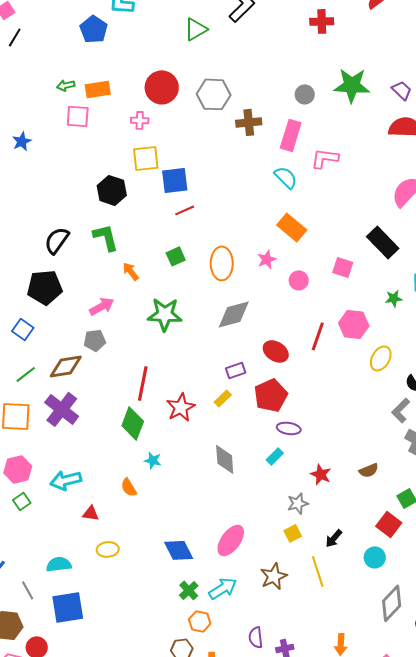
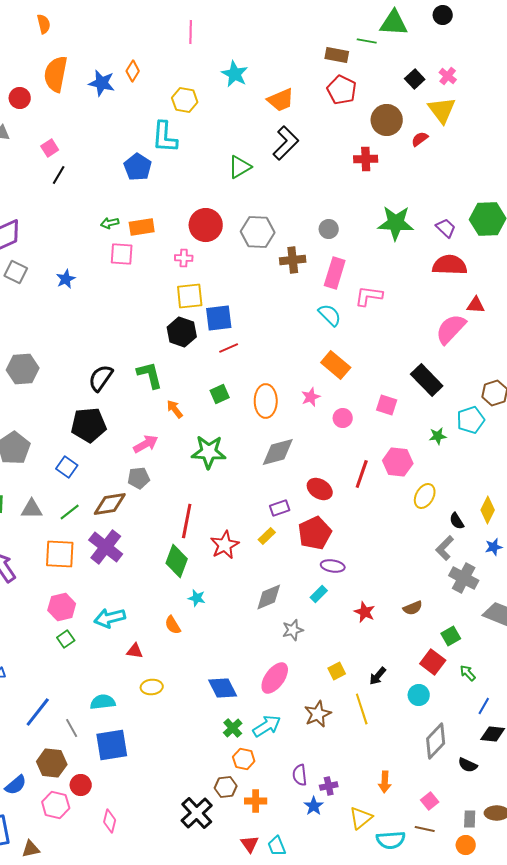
gray circle: (305, 94) -> (329, 229), moved
black hexagon: (112, 190) -> (182, 332), moved
gray diamond: (225, 459) -> (269, 597), turned 72
gray star: (298, 503) -> (293, 630), moved

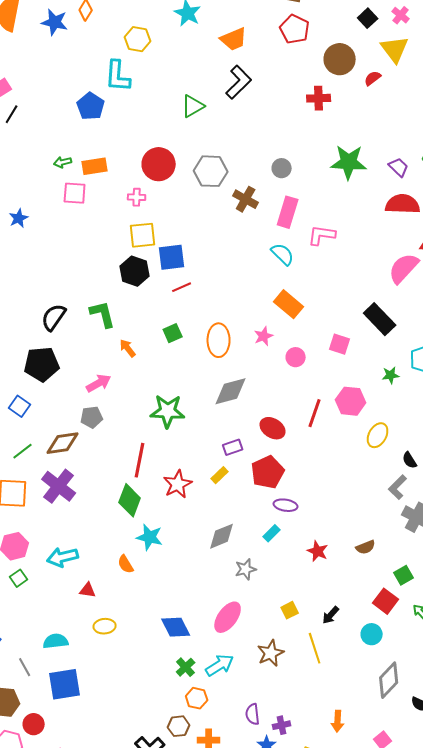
brown cross: (293, 260) -> (246, 199), turned 35
green star: (209, 452) -> (168, 411), moved
cyan star: (197, 598) -> (150, 537), size x1.5

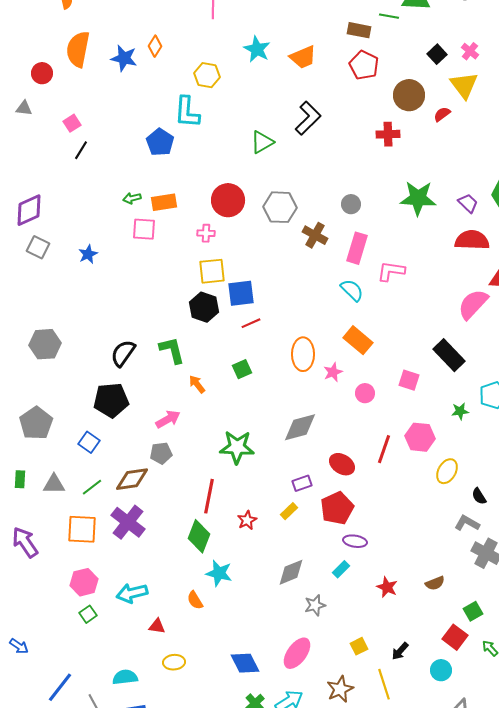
orange trapezoid: (234, 39) -> (303, 57), moved
orange ellipse: (219, 340) -> (303, 354), moved
red star: (178, 484) -> (247, 520), size x0.7
gray L-shape: (398, 487) -> (467, 523), turned 75

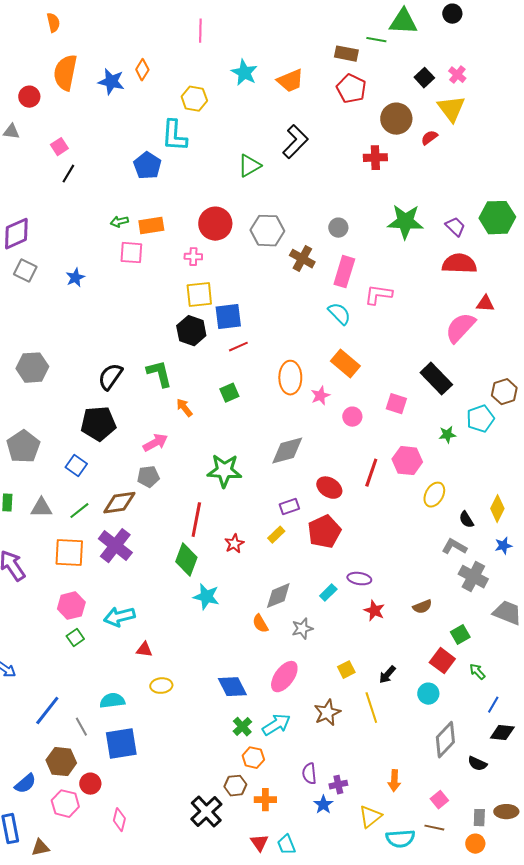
purple ellipse: (355, 541) -> (359, 579), moved
orange semicircle: (195, 600) -> (260, 624), moved

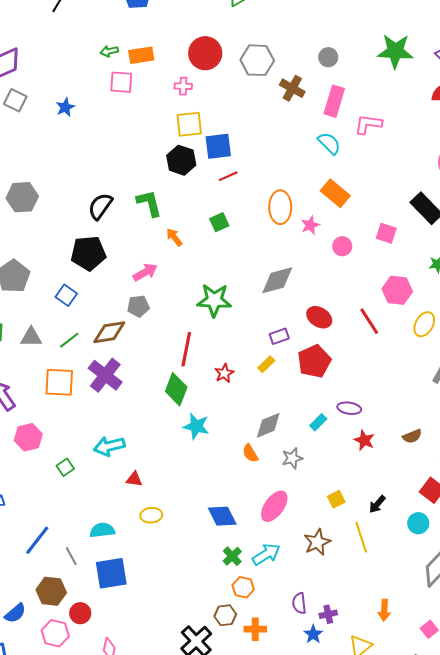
red line: (371, 473) -> (369, 321), moved, turned -52
pink hexagon: (71, 606) -> (28, 437), moved

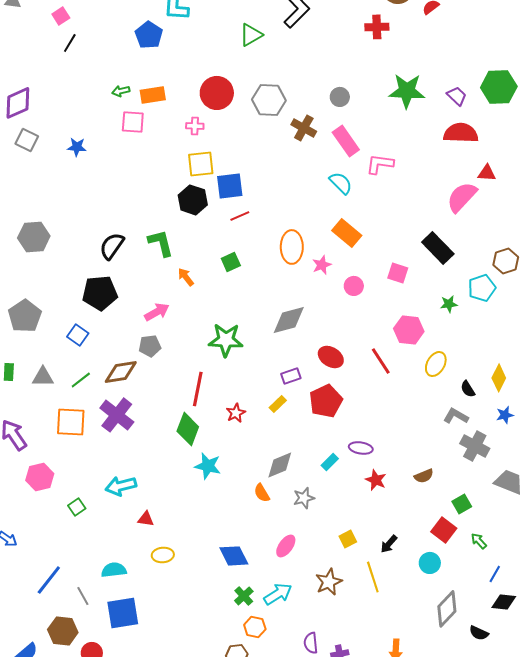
pink rectangle: (334, 101) -> (346, 141), turned -52
blue star: (65, 107) -> (77, 147), turned 30
pink ellipse: (274, 506) -> (286, 546), size x0.7

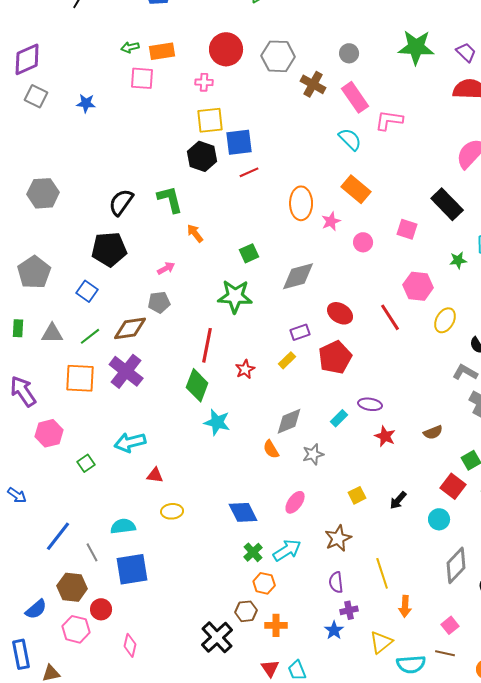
green square: (231, 262) -> (249, 253), moved
pink arrow: (157, 312) -> (166, 268), size x0.7
yellow line: (373, 577) -> (382, 573), moved
purple semicircle: (311, 643) -> (336, 582), moved

